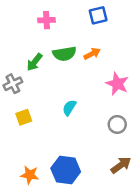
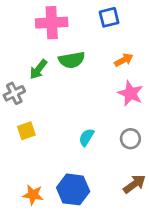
pink cross: (47, 20) -> (52, 23), size x1.6
orange arrow: (92, 54) -> (124, 60), moved
cyan semicircle: (69, 108) -> (86, 137), moved

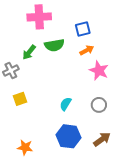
blue square: (109, 17) -> (83, 29), moved
orange arrow: (124, 60) -> (87, 50), moved
blue hexagon: (73, 189) -> (69, 136), moved

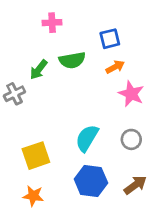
pink cross: (39, 17) -> (52, 23), size x0.6
yellow square: (20, 99) -> (36, 156), moved, size x1.5
cyan semicircle: (66, 104) -> (87, 138), size x1.5

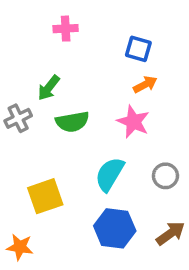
blue square: (110, 39) -> (138, 49), turned 30
green semicircle: (72, 60) -> (72, 122), moved
pink star: (131, 94) -> (133, 122), moved
orange star: (33, 196) -> (20, 247), moved

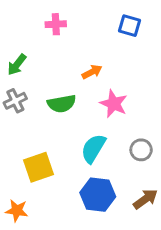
blue square: (138, 49) -> (129, 26), moved
orange arrow: (145, 84) -> (92, 72), moved
green arrow: (49, 88) -> (17, 65), moved

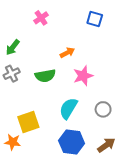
pink cross: (56, 24) -> (41, 18), turned -32
pink star: (114, 104) -> (83, 76), turned 30
orange star: (17, 211) -> (13, 142), moved

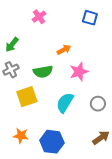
yellow square: (28, 122) -> (27, 97), moved
orange star: (13, 142) -> (21, 136), moved
blue hexagon: (72, 142) -> (52, 142), moved

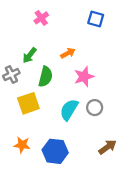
green arrow: (12, 45) -> (30, 55), moved
green semicircle: (43, 72) -> (46, 77), turned -66
gray circle: (98, 104) -> (95, 108), moved

